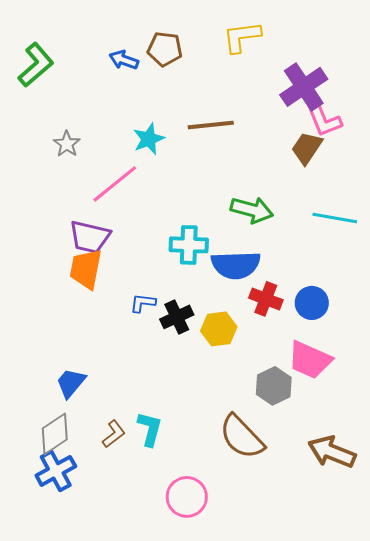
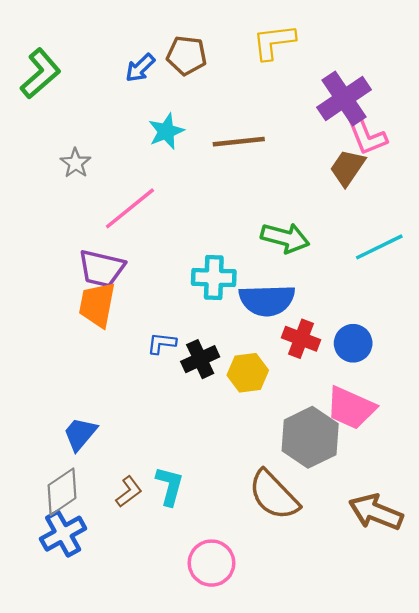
blue arrow: (124, 60) -> (140, 68), turned -64
cyan star: (149, 139) -> (166, 131), moved
cyan line: (335, 218) -> (379, 247), turned -36
gray hexagon: (274, 386) -> (310, 437), size x1.4

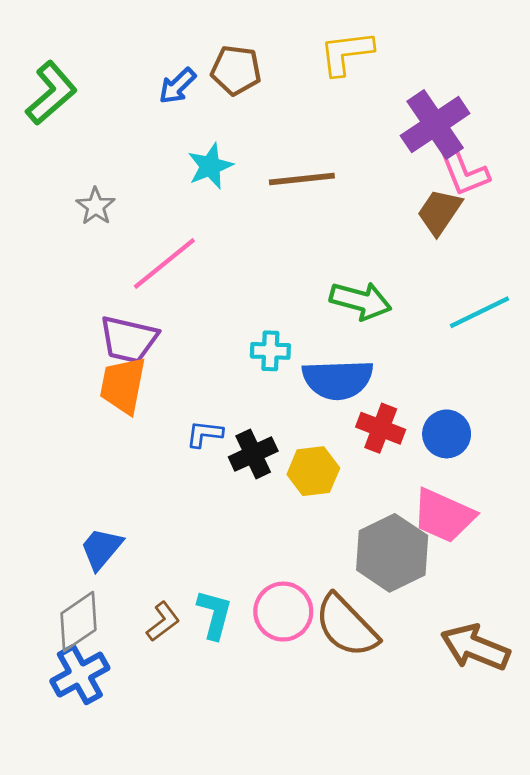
cyan cross: (214, 278) -> (270, 351), size x0.7
pink circle: (211, 563) -> (283, 612), moved

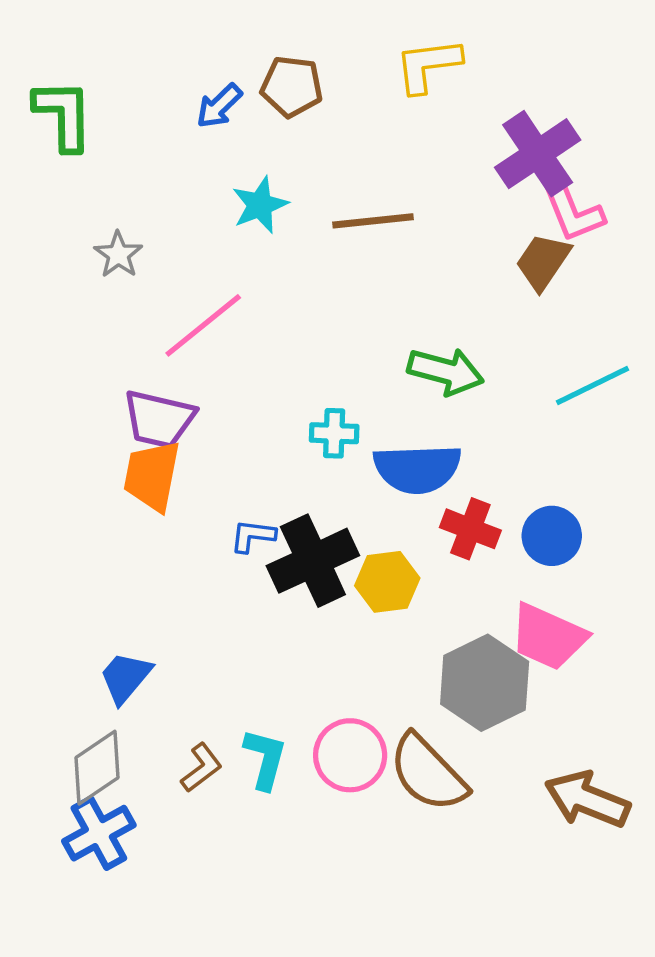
green L-shape: (51, 93) -> (63, 115), turned -50
black cross: (253, 454) -> (313, 561), size x1.5

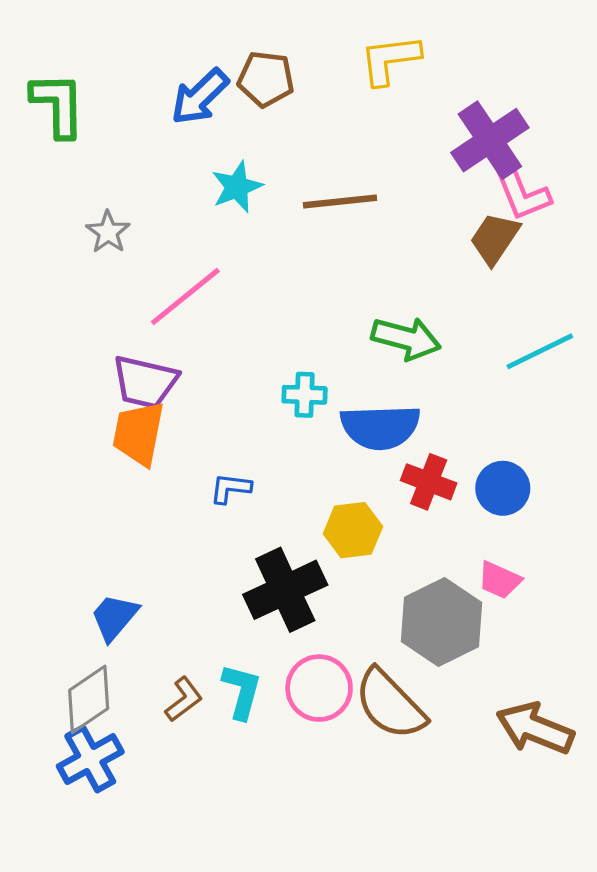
blue arrow: (219, 106) -> (200, 97), size x1.4
black cross: (313, 561) -> (285, 590), moved
pink trapezoid: (548, 637) -> (500, 580), size x0.6

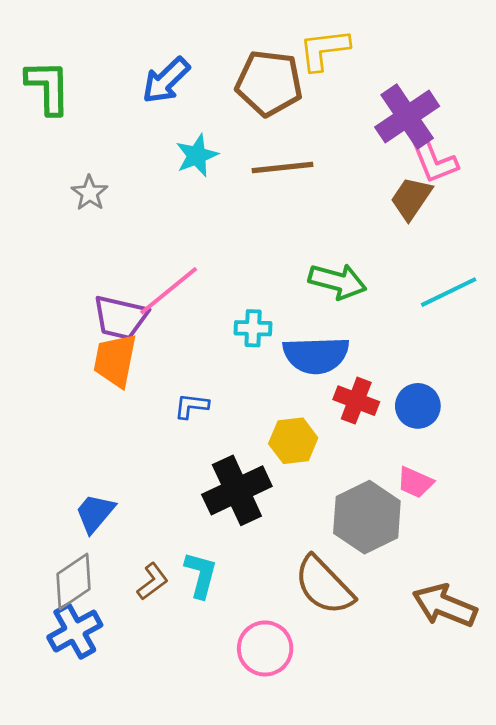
brown pentagon: (266, 79) -> (269, 83), moved, size x1.4
pink line: (185, 297) -> (169, 291), moved
pink circle: (319, 688) -> (265, 648), moved

